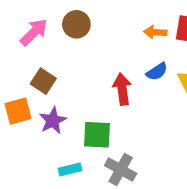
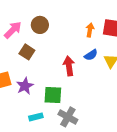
orange arrow: (155, 32) -> (90, 30), turned 96
brown square: (43, 81) -> (27, 52), moved

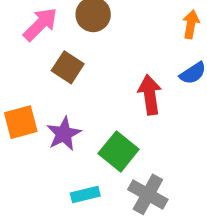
green square: (53, 95) -> (119, 151), turned 36

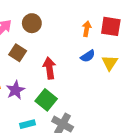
red arrow: (150, 95) -> (49, 68), moved

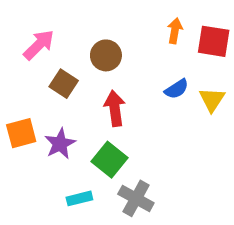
brown circle: (32, 23) -> (106, 55), moved
orange arrow: (87, 29) -> (175, 31), moved

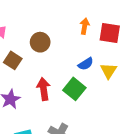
red arrow: (115, 108) -> (44, 89), moved
green square: (109, 160) -> (74, 89), moved

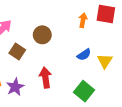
red square: (110, 33) -> (106, 14), moved
green square: (74, 89) -> (84, 91), moved

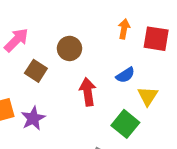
red square: (106, 14) -> (156, 39), moved
yellow triangle: (105, 61) -> (148, 96), moved
red arrow: (45, 78) -> (88, 92), moved

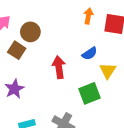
brown circle: (69, 48) -> (30, 32), moved
green square: (125, 124) -> (90, 93), turned 30

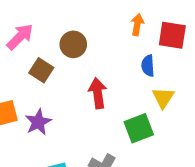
brown circle: (30, 32) -> (73, 44), moved
blue semicircle: (90, 54) -> (148, 66), moved, turned 119

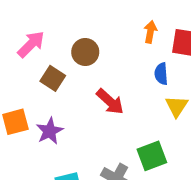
red arrow: (98, 93) -> (110, 102), turned 140
green square: (139, 128) -> (152, 156), moved

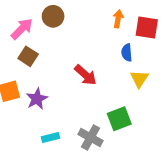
brown circle: (85, 52) -> (53, 16), moved
brown square: (53, 78) -> (28, 56), moved

